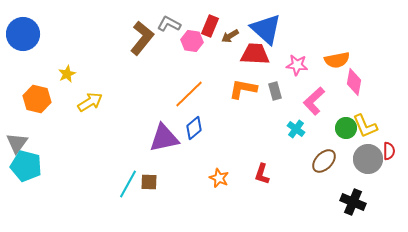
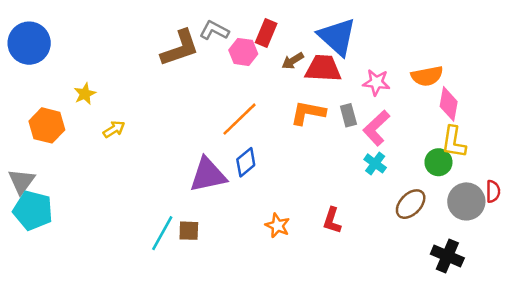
brown arrow: (230, 36) -> (293, 61), moved
brown L-shape: (142, 38) -> (180, 48), turned 32
pink L-shape: (314, 101) -> (376, 128), moved
yellow arrow: (90, 102) -> (114, 129), size x0.7
yellow L-shape: (365, 126) -> (454, 142), moved, turned 32

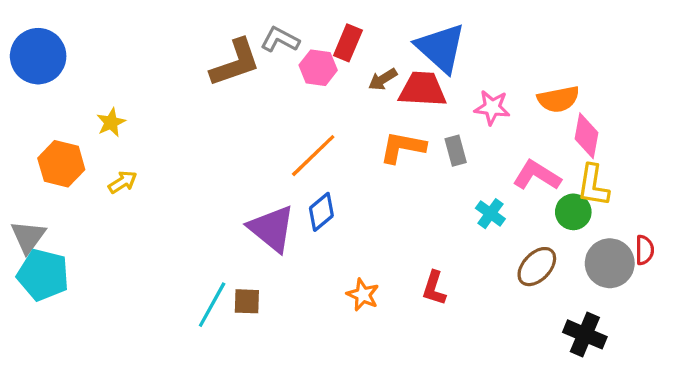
pink L-shape: (376, 128) -> (537, 175), moved, turned 75
yellow arrow: (114, 129) -> (123, 182), moved
purple triangle: (208, 175) -> (272, 228), turned 51

